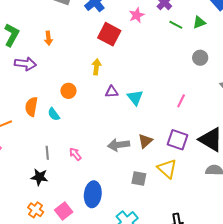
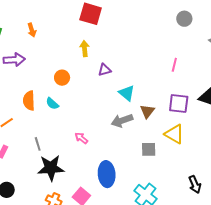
cyan triangle: (135, 98) -> (127, 93), moved
gray line: (47, 153) -> (38, 144), moved
black star: (39, 177) -> (51, 168), size x1.5

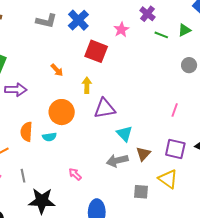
orange arrow: (32, 30) -> (57, 70), moved, turned -32
purple triangle: (105, 70) -> (105, 108), size x1.6
orange circle: (62, 78) -> (62, 112), size x1.6
cyan semicircle: (52, 104) -> (49, 137), turned -56
gray line: (38, 144) -> (23, 176), moved

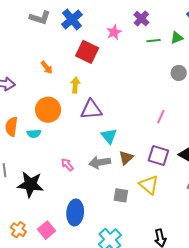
green line: (161, 35) -> (153, 41), turned -32
pink arrow: (75, 174) -> (67, 165), moved
black star: (42, 201) -> (30, 184), moved

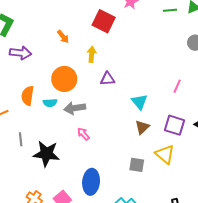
purple triangle: (91, 109) -> (107, 79), size x0.7
cyan triangle: (109, 136) -> (139, 102), moved
gray arrow: (100, 162) -> (75, 108), moved

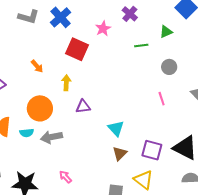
green line: (170, 10) -> (141, 45), moved
pink line: (177, 86) -> (162, 99), moved, turned -40
pink arrow: (83, 134) -> (65, 177), moved

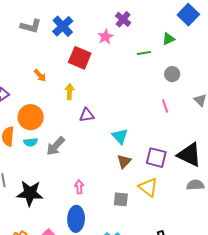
purple cross: (130, 14) -> (123, 19), moved
orange circle: (40, 108) -> (31, 117), moved
gray arrow: (51, 137) -> (56, 146), turned -35
pink arrow: (65, 177) -> (79, 187), moved, turned 40

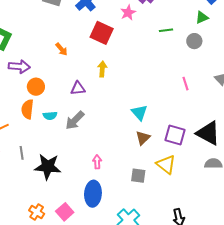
green triangle: (168, 39) -> (202, 17), moved
gray circle: (172, 74) -> (194, 41), moved
yellow arrow: (69, 92) -> (102, 69), moved
purple triangle: (87, 115) -> (78, 88), moved
orange circle: (31, 117) -> (36, 87), moved, size x0.7

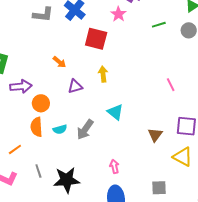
pink line: (185, 84) -> (171, 85), moved
purple triangle: (78, 88) -> (75, 86), moved
cyan triangle: (139, 113) -> (115, 112), moved
gray square: (138, 176) -> (159, 188), moved

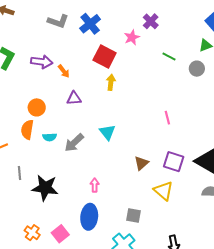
green line: (159, 25) -> (169, 56), turned 32
yellow arrow: (103, 74) -> (111, 82), moved
purple arrow: (21, 86) -> (42, 62), moved

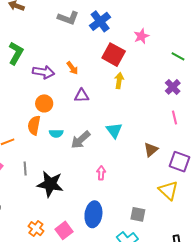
purple cross: (151, 21) -> (173, 87), moved
purple arrow: (42, 62) -> (44, 72), moved
brown triangle: (141, 163) -> (151, 150), moved
pink arrow: (95, 185) -> (101, 173), moved

